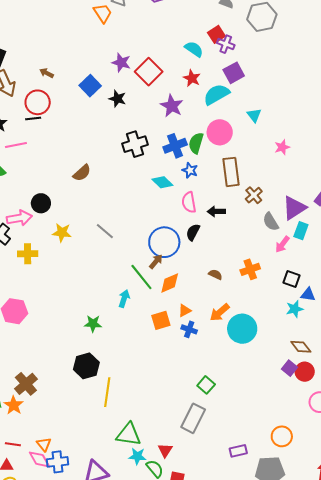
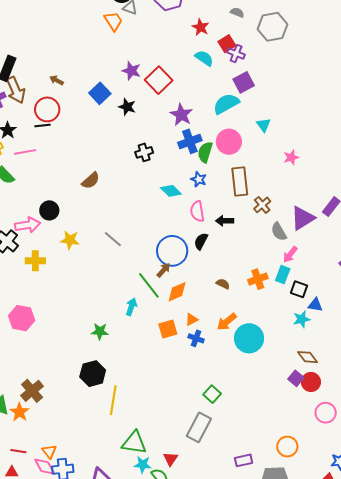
red star: (192, 78) -> (200, 27), moved
black cross: (135, 144) -> (144, 152), size x0.7
blue cross: (175, 146) -> (190, 141), moved
cyan rectangle: (301, 231) -> (283, 275), moved

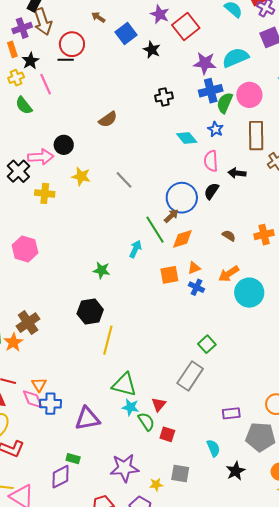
brown arrow: (57, 80) -> (98, 17), moved
cyan semicircle: (226, 104) -> (235, 58), moved
purple star: (181, 115) -> (205, 63), turned -30
pink line: (25, 152) -> (46, 84), turned 70

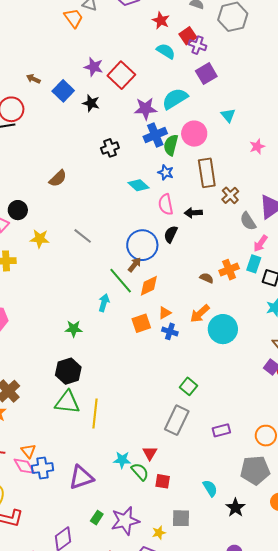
brown semicircle: (229, 236) -> (207, 278), moved
yellow line: (108, 340) -> (95, 413), moved
green triangle: (124, 385) -> (67, 402), moved
purple rectangle: (231, 413) -> (221, 430), moved
green rectangle: (73, 459) -> (97, 518), moved, turned -64

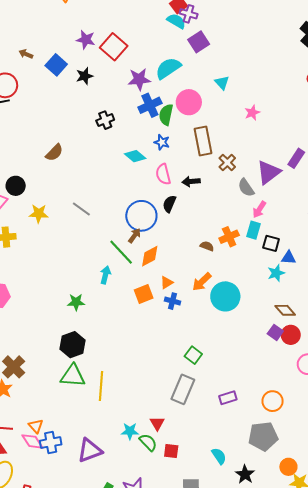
cyan semicircle: (166, 51) -> (176, 21), moved
black star: (91, 103) -> (84, 76), turned -30

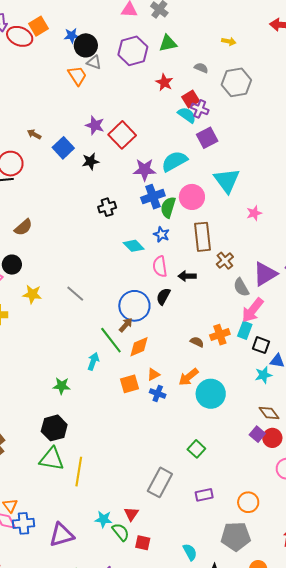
cyan triangle: (222, 83) -> (227, 181), size x1.8
brown semicircle: (54, 153) -> (23, 227), moved
pink arrow: (259, 209) -> (253, 310), size x1.5
green square: (193, 355) -> (196, 449), moved

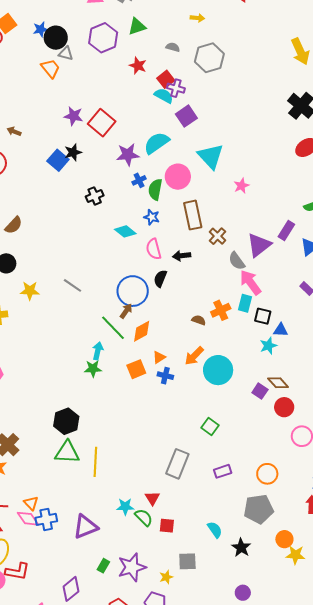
blue square: (63, 148) -> (58, 160), moved
blue cross: (153, 197) -> (139, 180), size x0.6
pink arrow: (253, 310) -> (250, 282), turned 112
green star: (62, 386) -> (93, 369), moved
purple square: (257, 434) -> (260, 391), moved

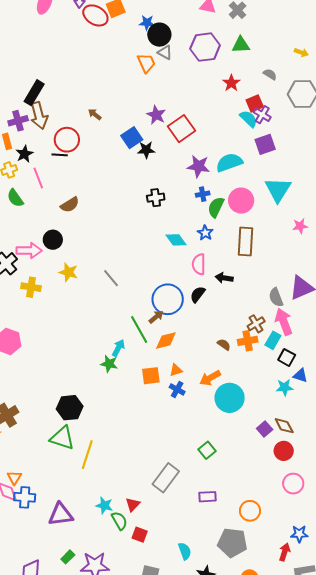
blue square: (58, 160) -> (132, 138), moved
brown cross: (218, 236) -> (256, 324), moved

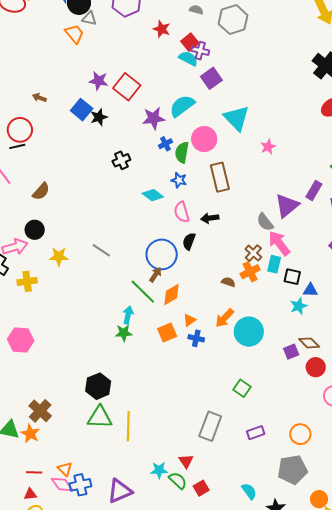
purple square: (265, 429) -> (291, 352), turned 35
red square: (140, 535) -> (201, 488), turned -35

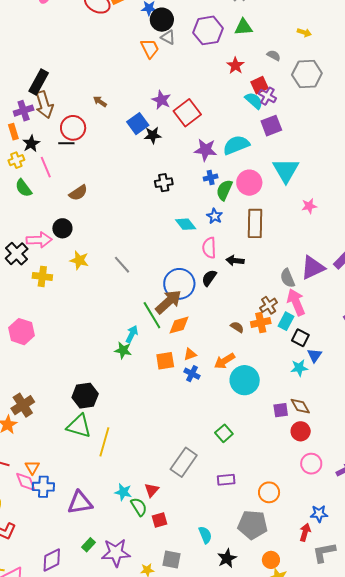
brown arrow: (155, 275) -> (168, 302), size x1.8
blue triangle: (310, 290) -> (315, 355), turned 49

